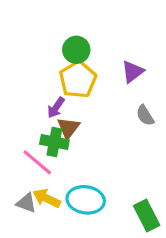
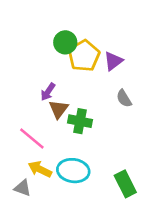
yellow pentagon: (78, 79) -> (84, 56), moved
green cross: (54, 142) -> (80, 121), moved
gray triangle: (26, 203) -> (23, 188), moved

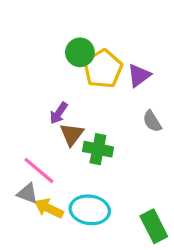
gray triangle: (23, 188) -> (27, 193), moved

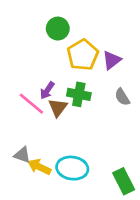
green circle: (80, 52) -> (58, 29), moved
green cross: (98, 149) -> (79, 94), moved
pink line: (39, 170) -> (31, 104), moved

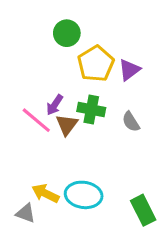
gray semicircle: (122, 97) -> (131, 122), moved
gray triangle: (22, 155) -> (26, 213), moved

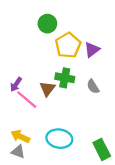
purple arrow: (55, 105) -> (16, 84), moved
pink line: (36, 120) -> (27, 100), moved
yellow arrow: (45, 193) -> (20, 136), moved

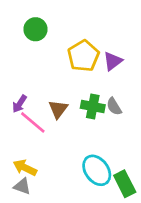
green circle: (47, 24) -> (35, 29), moved
green cross: (65, 78) -> (93, 106), moved
cyan ellipse: (59, 139) -> (97, 170), moved, turned 45

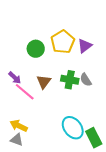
green circle: (35, 29) -> (36, 49), moved
purple arrow: (20, 104) -> (15, 78), turned -80

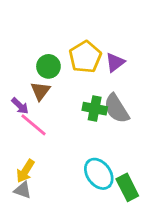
gray semicircle: (86, 80) -> (116, 109), size x1.6
brown triangle: (44, 82) -> (40, 91), moved
yellow arrow: (19, 126) -> (25, 171), turned -84

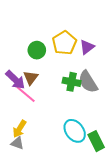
brown triangle: (40, 91) -> (31, 78), moved
purple arrow: (20, 106) -> (15, 80), size x1.5

